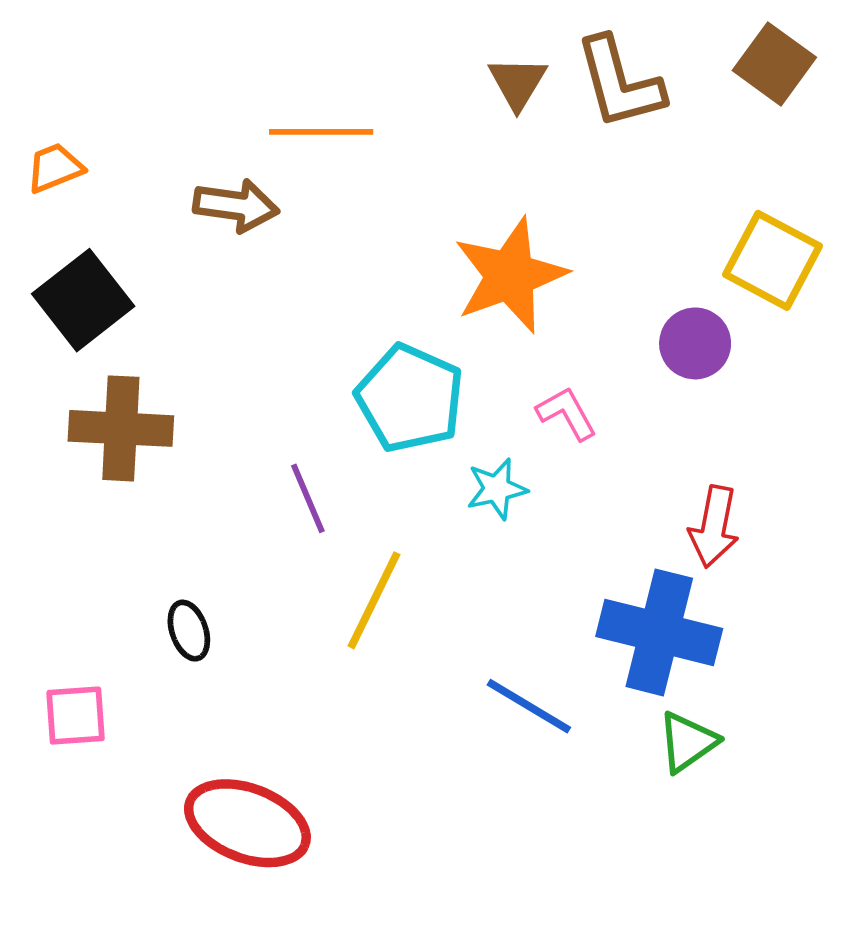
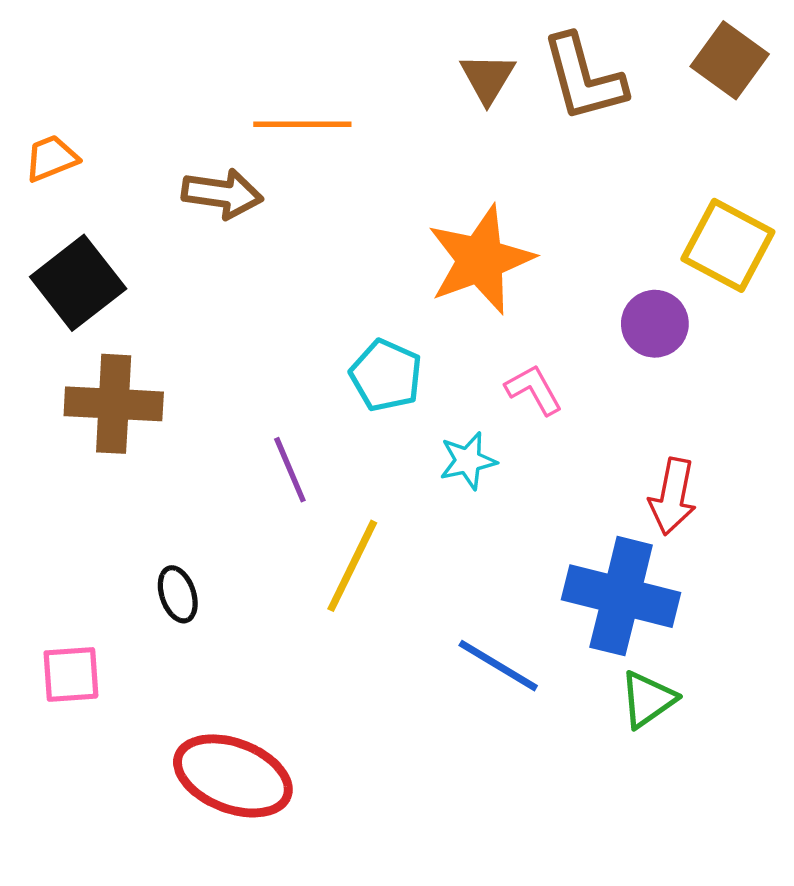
cyan pentagon: (410, 398) -> (386, 375), size x0.7

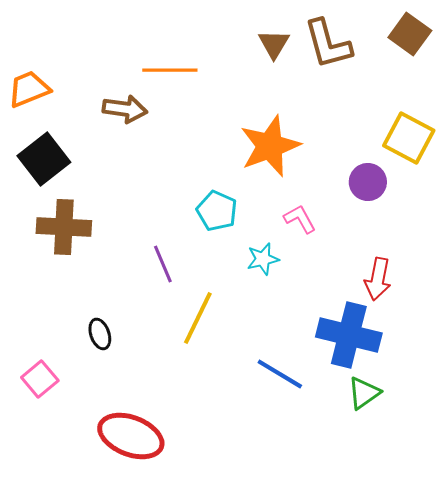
orange trapezoid: (51, 158) -> (29, 89), size x1.4
pink square: (71, 674) -> (40, 379), turned -36

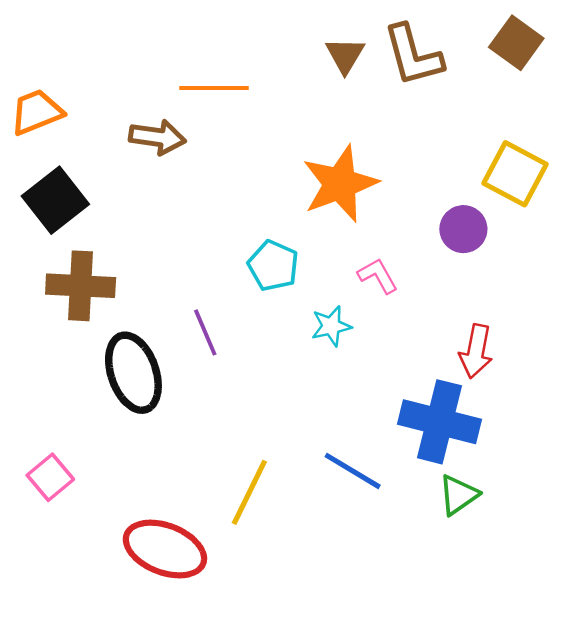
yellow line: (198, 318) -> (249, 492), moved
black ellipse: (100, 334) -> (133, 373), moved, size x2.0

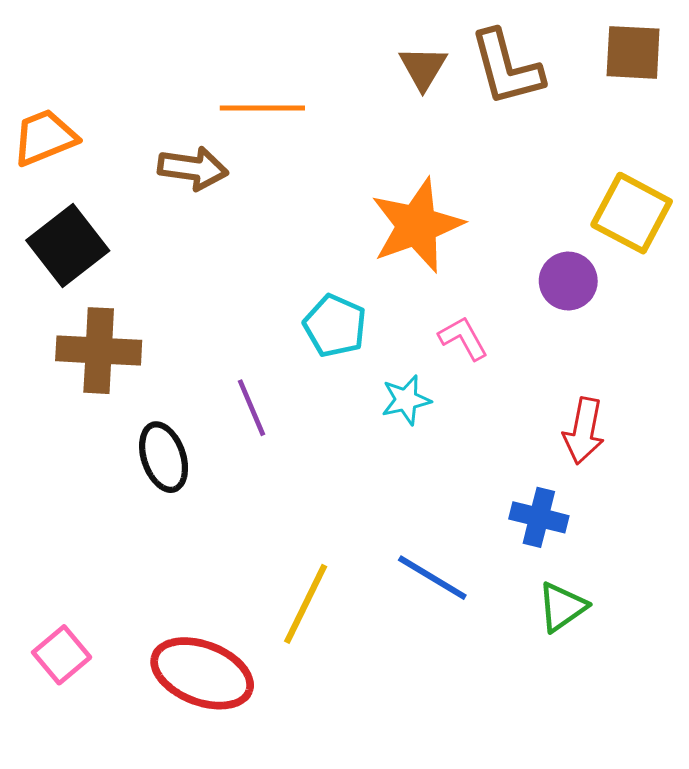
brown square: (516, 43) -> (633, 52), turned -33
black ellipse: (133, 373) -> (164, 457), size x0.7
blue cross: (439, 422) -> (539, 517), size x0.6
pink square: (50, 477) -> (62, 655), moved

